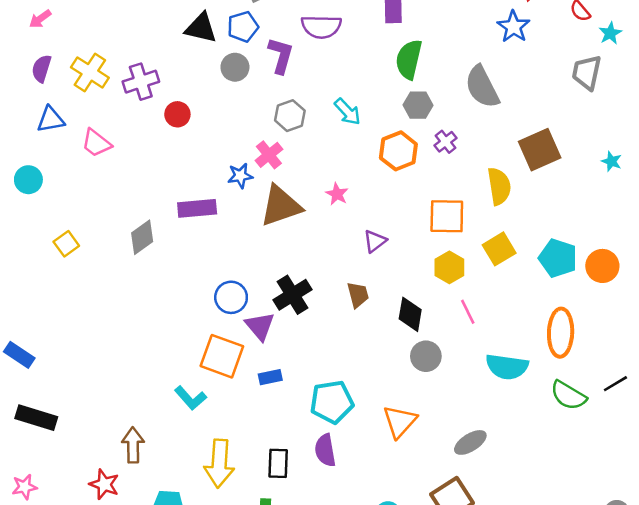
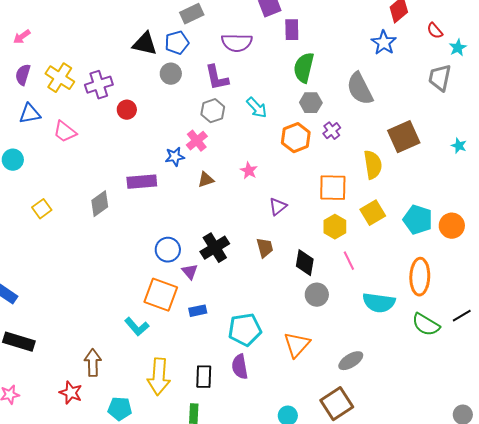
purple L-shape: (281, 55) -> (217, 78), moved, turned 152
brown triangle: (281, 206) -> (206, 180), size x0.5
purple triangle: (260, 326) -> (190, 272), size x0.7

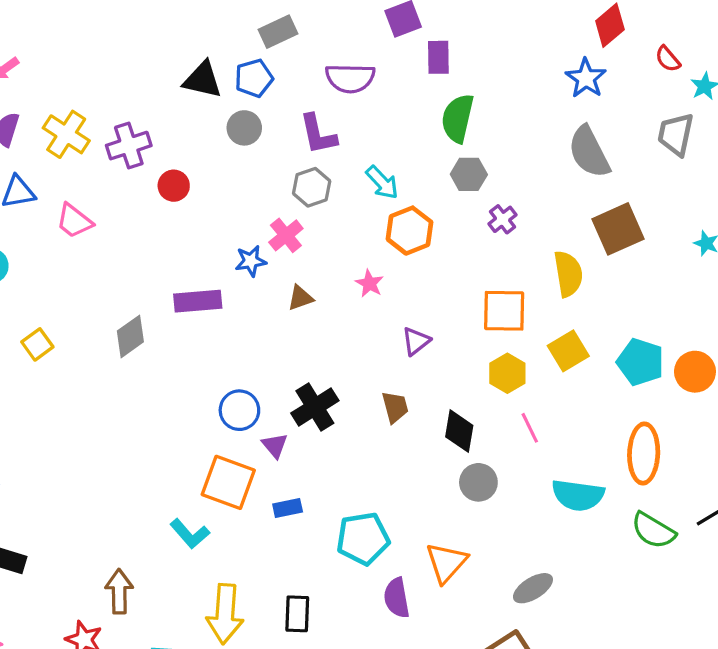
gray semicircle: (360, 89) -> (589, 152), moved
orange hexagon: (296, 138) -> (409, 231), moved
purple semicircle: (240, 367) -> (397, 598), moved

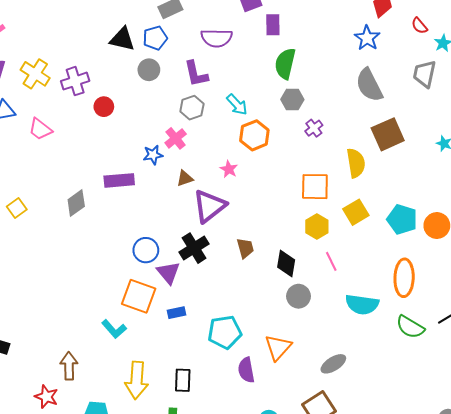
purple triangle: (416, 341) -> (209, 206), moved, size x1.8
purple triangle: (275, 445) -> (168, 273), size x1.4

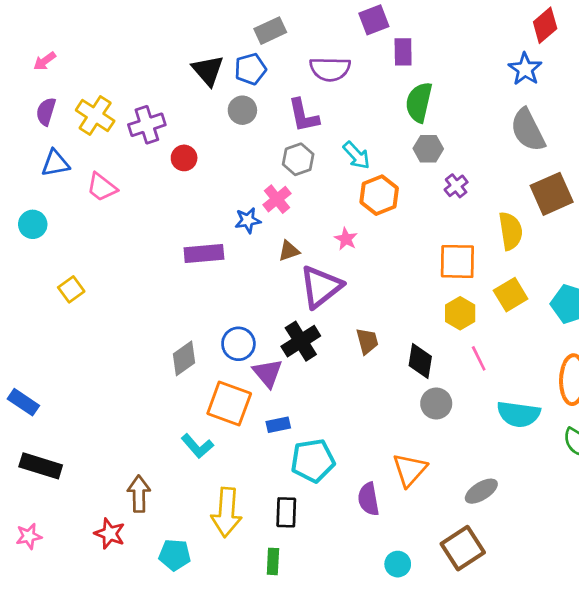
black triangle: (122, 39) -> (208, 70), turned 36
gray diamond: (76, 203) -> (184, 358), moved
cyan pentagon: (225, 332) -> (313, 461), moved

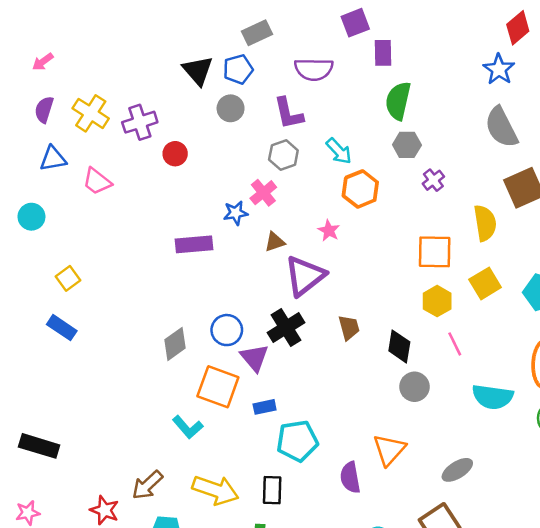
blue rectangle: (23, 402) -> (62, 328), moved
brown arrow: (139, 494) -> (147, 485), moved, turned -132
yellow arrow: (226, 512) -> (215, 490), turned -75

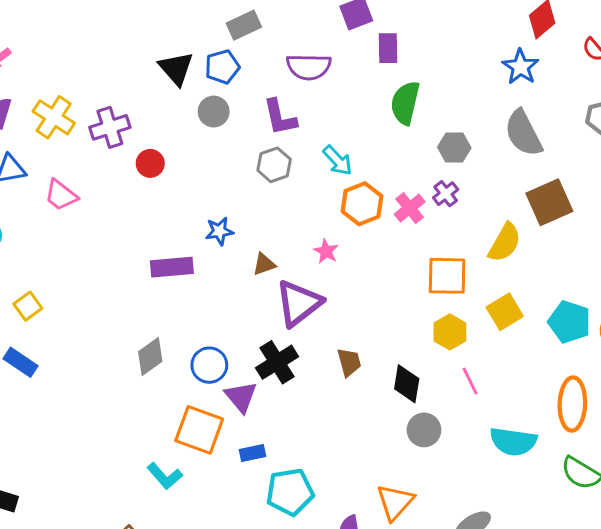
gray hexagon: (407, 145) -> (454, 148), moved
pink cross: (263, 193) -> (410, 208), moved
yellow semicircle: (485, 223) -> (505, 243), turned 39
gray diamond: (175, 344) -> (150, 356), moved

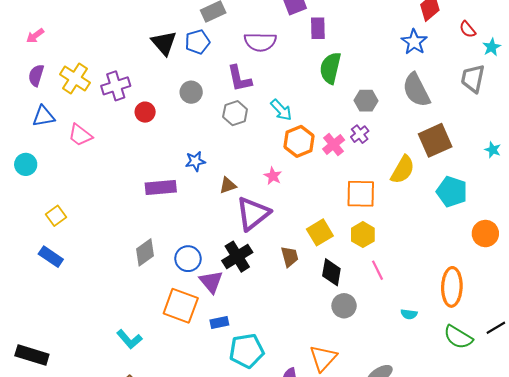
gray circle: (214, 112) -> (191, 92), moved
yellow square: (505, 312) -> (320, 232), moved
cyan pentagon: (569, 322) -> (452, 192), moved
cyan semicircle: (513, 441) -> (409, 314), size x0.5
cyan L-shape: (165, 476) -> (129, 339), moved

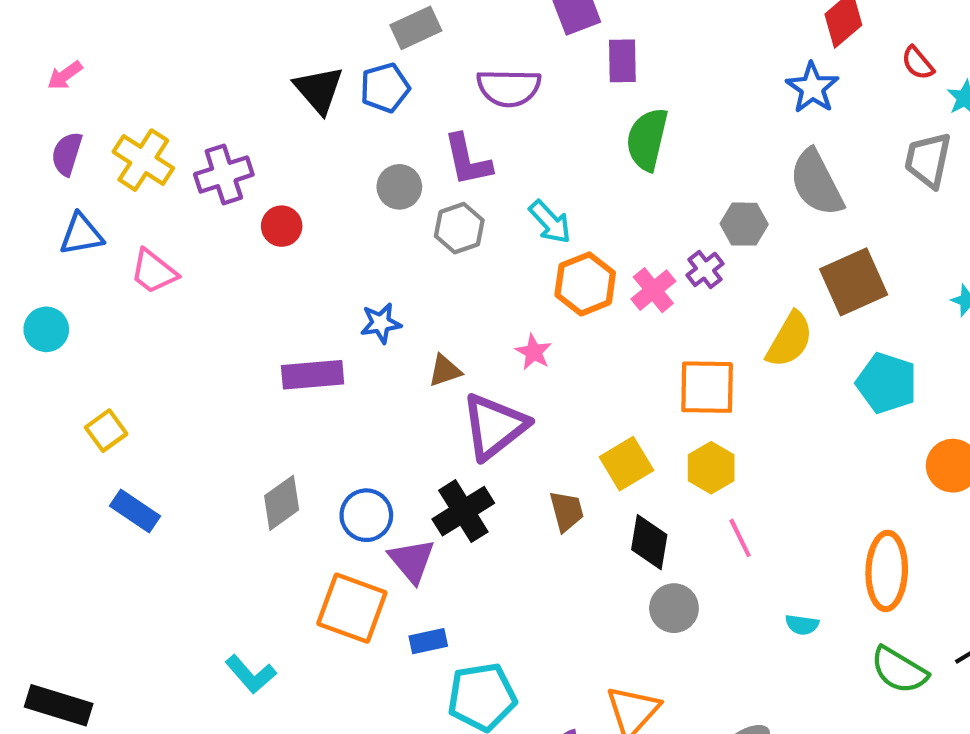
gray circle: (191, 92) -> (399, 187), moved
gray hexagon: (366, 101) -> (744, 224), moved
blue rectangle: (51, 257) -> (135, 511), moved

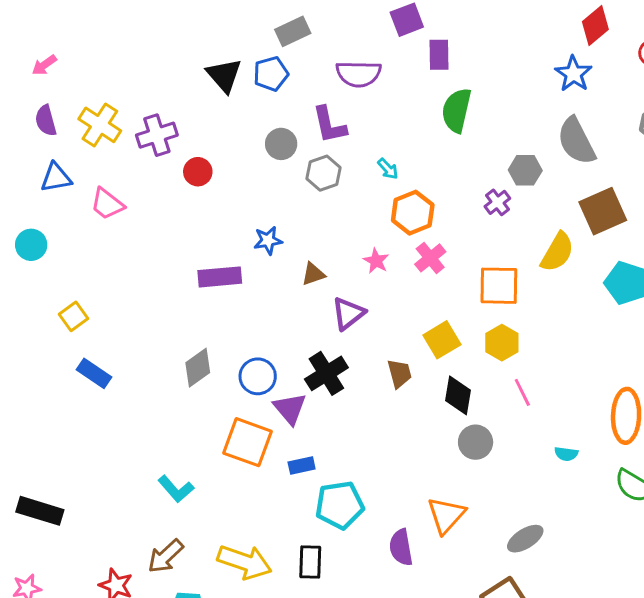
purple semicircle: (67, 154) -> (46, 121), turned -32
cyan arrow: (550, 222) -> (388, 169), size x0.7
pink cross: (653, 290) -> (430, 258), moved
purple triangle: (494, 426) -> (348, 314), size x0.7

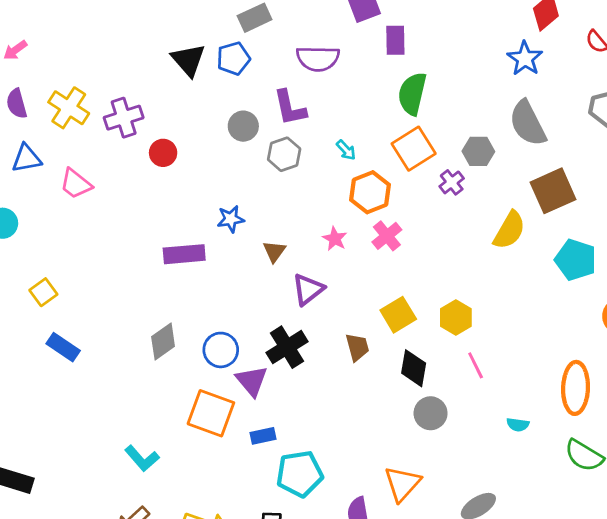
brown triangle: (313, 274) -> (274, 251), turned -35
orange square: (499, 286) -> (414, 149), moved, turned -33

